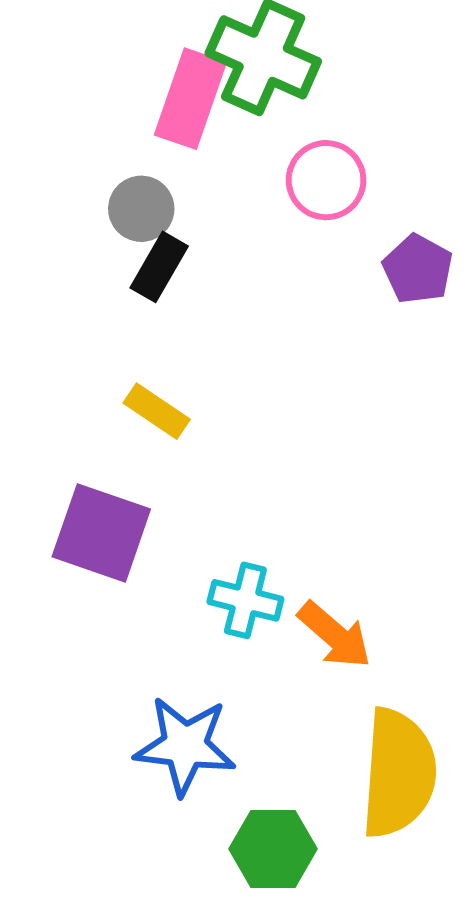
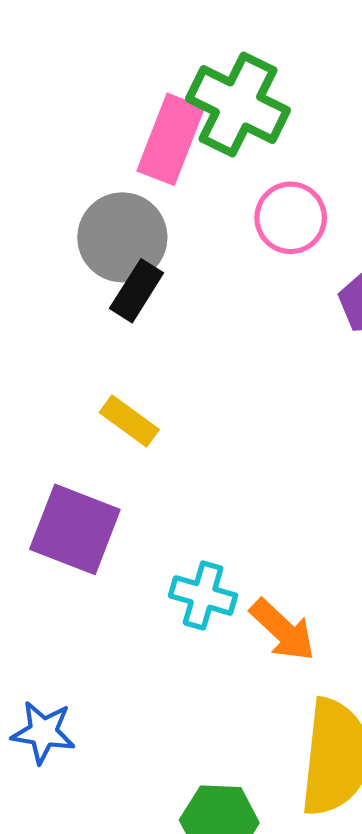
gray circle: (141, 209) -> (122, 237), size x1.5
blue star: (185, 746) -> (43, 732), moved, size x0.7

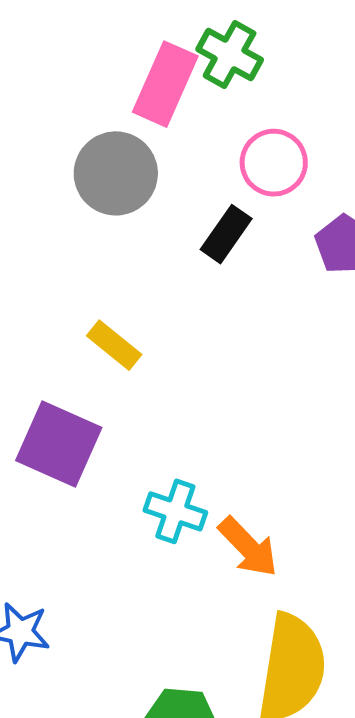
green cross: (238, 105) -> (230, 55), size x0.7
black rectangle: (137, 291) -> (226, 234), moved

